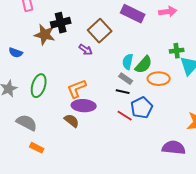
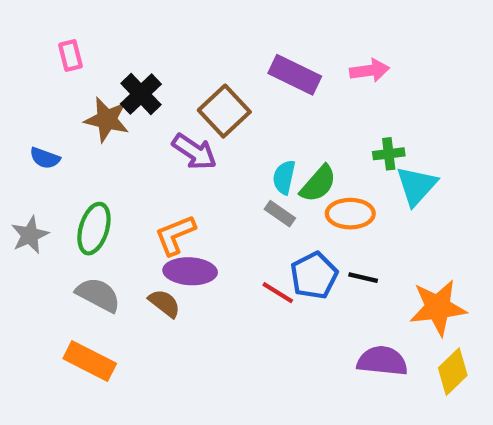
black cross: (61, 23) -> (141, 94), turned -30
purple arrow: (86, 50) -> (194, 152), size x1.5
black line: (123, 92) -> (363, 278), moved
gray semicircle: (27, 123) -> (98, 295), moved
orange rectangle: (37, 148) -> (90, 361), size x1.6

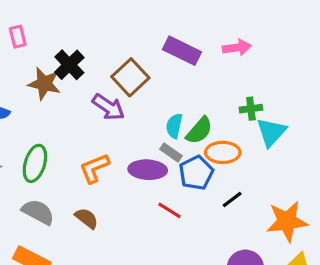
purple ellipse: (190, 271) -> (148, 170), moved
blue pentagon: (314, 276) -> (196, 173), moved
black line: (363, 278) -> (232, 199), turned -50

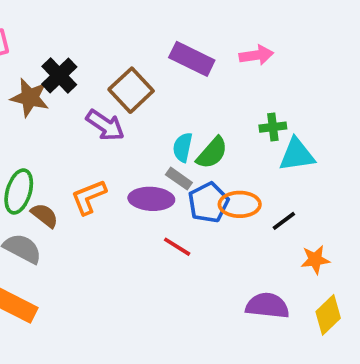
cyan triangle: (271, 132) -> (297, 155), turned 40
orange ellipse: (223, 152) -> (240, 204), moved
black line: (232, 199) -> (284, 221), moved
brown semicircle: (87, 218) -> (45, 215), moved
orange star: (287, 221) -> (315, 260), size x0.6

